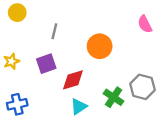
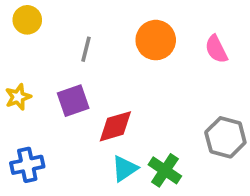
pink semicircle: (145, 24) -> (216, 49), moved
orange circle: (100, 46) -> (156, 40), moved
green cross: (114, 97) -> (165, 170), moved

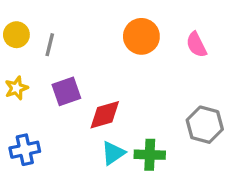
yellow circle: (27, 20) -> (16, 35), moved
gray line: (86, 49) -> (50, 45), moved
green cross: (165, 170) -> (150, 155), turned -32

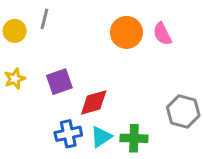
gray line: (50, 45) -> (44, 19), moved
pink semicircle: (196, 45) -> (162, 34), moved
blue cross: (25, 150) -> (68, 134), moved

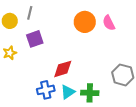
purple square: (59, 82) -> (35, 39), moved

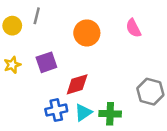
orange circle: (85, 22) -> (87, 33), moved
purple square: (35, 39) -> (46, 62), moved

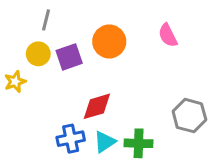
yellow circle: (12, 26) -> (38, 54), moved
purple square: (46, 62) -> (69, 57), moved

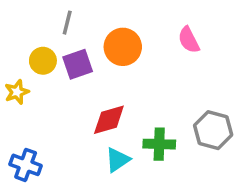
gray line: (46, 20) -> (67, 23), moved
blue cross: (71, 139) -> (26, 165), moved, turned 32
green cross: (139, 143) -> (159, 144), moved

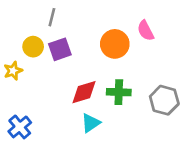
orange circle: (123, 47) -> (115, 44), moved
green cross: (159, 144) -> (119, 92), moved
blue cross: (26, 165) -> (20, 127), turned 30

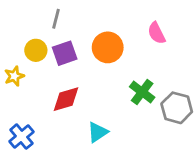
orange circle: (115, 44) -> (108, 47), moved
red diamond: (84, 92) -> (66, 99), moved
green cross: (119, 92) -> (142, 92), moved, turned 35

